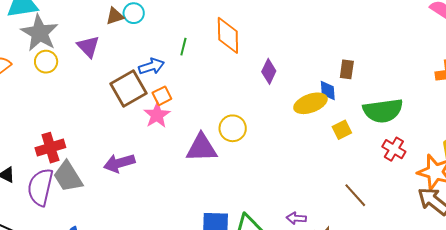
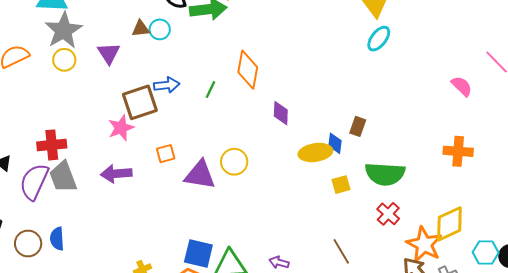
green line: (183, 47) -> (210, 90), moved
purple diamond: (269, 71) -> (281, 113), turned -35
orange square: (162, 96) -> (166, 154), moved
pink star: (157, 115) -> (121, 128), moved

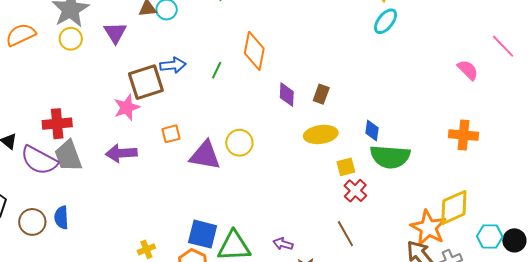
brown rectangle: (358, 126) -> (321, 94), moved
blue diamond: (335, 143) -> (372, 131), moved
purple semicircle: (34, 182) -> (39, 160), turned -87
red cross: (388, 214) -> (355, 191), moved

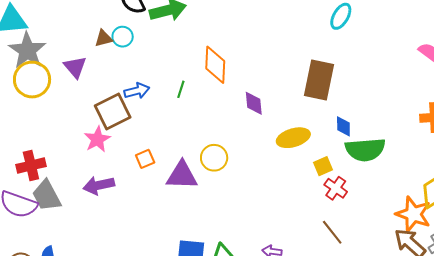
yellow circle: (71, 39) -> (32, 80), size x1.6
brown rectangle: (321, 94) -> (319, 80), moved, size x2.0

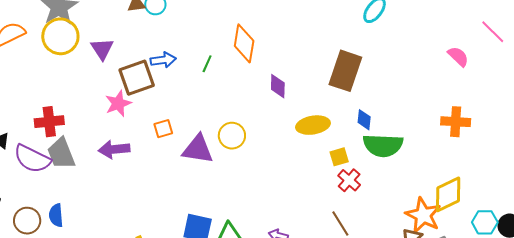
purple triangle: (75, 67) -> (102, 49), moved

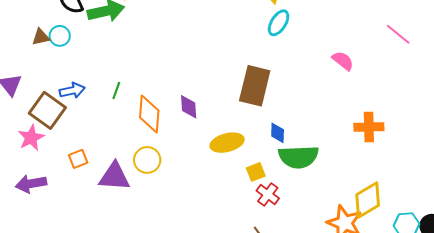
orange diamond: (244, 43) -> (149, 114), moved
pink semicircle: (458, 56) -> (343, 61), moved
brown square: (137, 78) -> (47, 110), turned -30

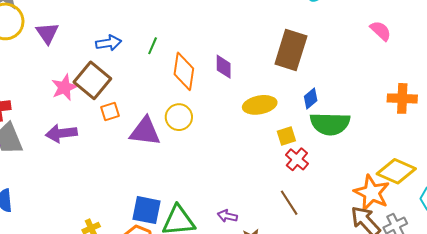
brown square: (47, 110) -> (92, 80), moved
blue diamond: (278, 133) -> (311, 98), turned 45
yellow diamond: (368, 200) -> (396, 171), turned 51

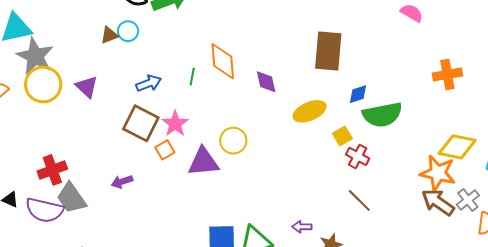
orange diamond: (184, 71) -> (223, 61), moved
pink star: (64, 87) -> (175, 124), moved
blue diamond: (311, 98) -> (358, 94), turned 35
purple arrow: (61, 133) -> (122, 182), size x0.7

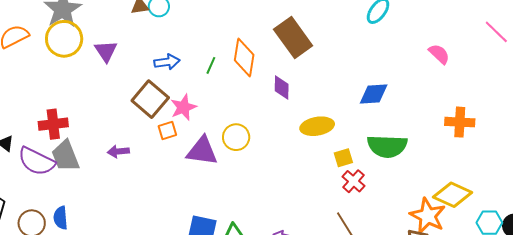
brown rectangle: (328, 51) -> (293, 37), moved, turned -54
blue diamond: (358, 94) -> (374, 94), moved, size x1.4

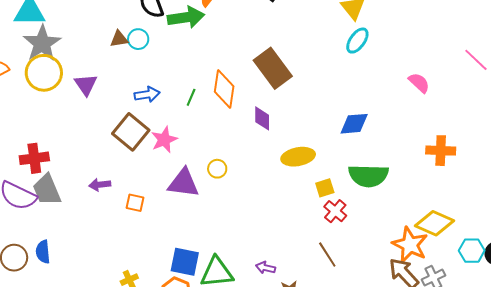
orange square: (167, 130) -> (135, 203), moved, turned 30
yellow circle: (236, 137) -> (217, 169), size x0.7

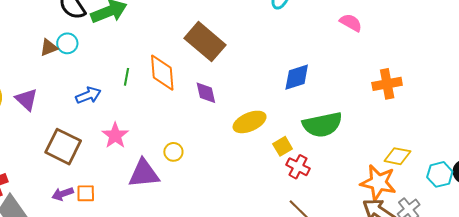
green line: (191, 97) -> (127, 77), moved
brown square: (131, 132) -> (63, 147), moved
orange square: (135, 203) -> (86, 193), moved
yellow diamond: (435, 223) -> (397, 156), size x0.7

